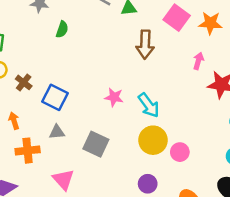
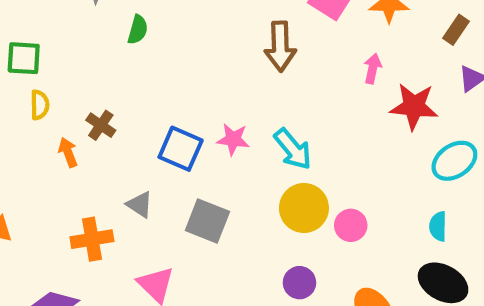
brown cross: (24, 82) -> (101, 125), moved
blue square: (55, 97) -> (181, 149), moved
orange arrow: (14, 121) -> (68, 152), moved
gray triangle: (57, 132) -> (140, 204), turned 42

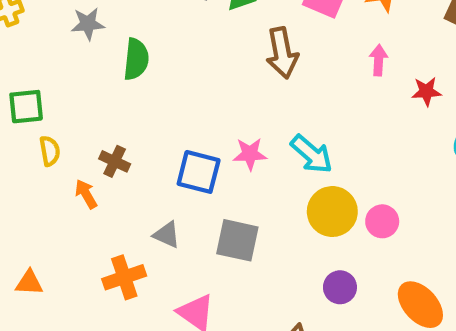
green semicircle: (138, 30) -> (136, 59), size x1.4
red star: (414, 106) -> (426, 91), size x0.6

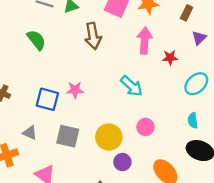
green semicircle: (136, 59) -> (36, 40), moved, turned -45
pink arrow: (379, 60) -> (145, 41), size x1.6
cyan arrow: (312, 154) -> (132, 86), moved
yellow circle: (332, 212) -> (109, 137), moved

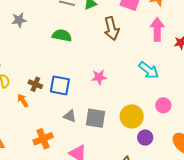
green semicircle: (36, 40) -> (62, 35), turned -36
blue square: (47, 99) -> (60, 85), moved
gray triangle: (30, 133) -> (70, 116), moved

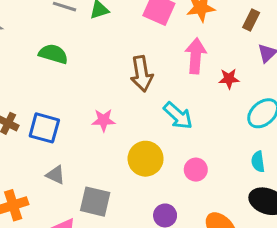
brown arrow: (112, 29) -> (142, 74), moved
yellow circle: (132, 116) -> (146, 159), moved
gray square: (96, 118) -> (95, 202), moved

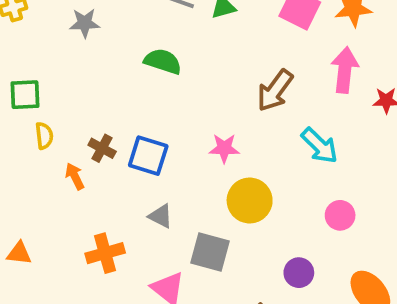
brown arrow: (142, 74) -> (275, 90), turned 44
yellow circle: (146, 159) -> (250, 200), moved

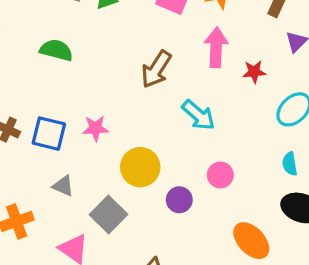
pink star: (224, 148) -> (95, 128), moved
gray square: (210, 252) -> (108, 214), turned 33
purple circle: (299, 273) -> (179, 200), moved

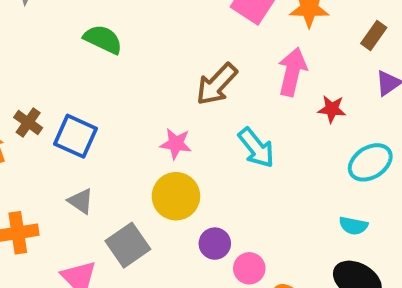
pink star: (95, 128) -> (176, 144), moved
cyan semicircle: (290, 164) -> (353, 226), turned -80
pink circle: (220, 175) -> (249, 268), moved

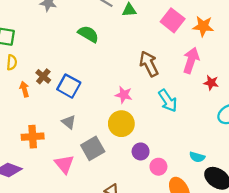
brown arrow: (217, 84) -> (149, 64), turned 105
cyan semicircle: (353, 226) -> (197, 157), moved

